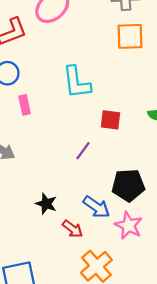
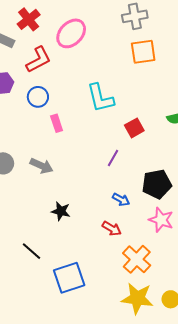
red square: (110, 120) -> (134, 128), turned -30
black star: (46, 204) -> (61, 211), moved
blue arrow: (96, 207) -> (121, 199), moved, size x0.7

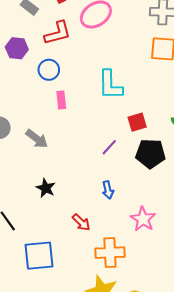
black pentagon: (157, 184) -> (150, 154), moved
blue arrow: (121, 199) -> (108, 190), turned 36
red arrow: (112, 229) -> (81, 222), moved
orange cross: (137, 259) -> (110, 253), turned 32

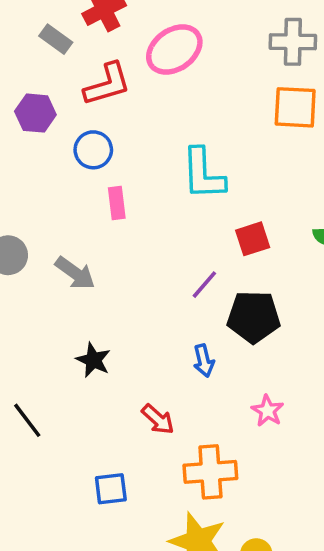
black pentagon: (150, 154) -> (254, 317), moved
pink star: (143, 219) -> (267, 411), size x0.7
blue square: (39, 256) -> (111, 489), moved, size x0.6

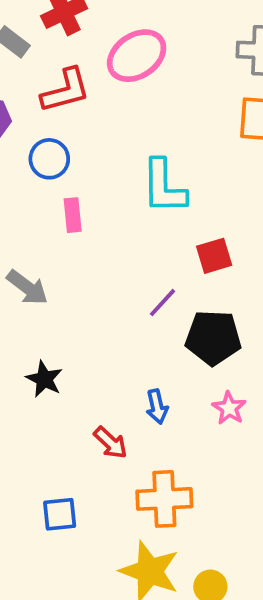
blue arrow: (204, 361) -> (157, 407), moved
pink star: (267, 411) -> (229, 408), moved

